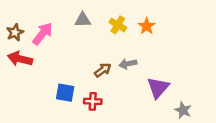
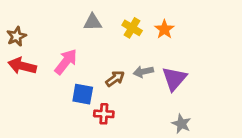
pink arrow: (43, 34) -> (66, 62), moved
purple triangle: (158, 88) -> (174, 79), moved
blue square: (65, 93) -> (83, 94), moved
gray star: (183, 110) -> (181, 124), moved

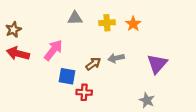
yellow cross: (132, 28) -> (107, 23), turned -35
purple triangle: (174, 79) -> (157, 64), moved

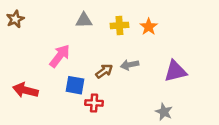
brown star: (13, 30) -> (15, 19), moved
red arrow: (18, 54) -> (25, 90), moved
purple triangle: (157, 64) -> (175, 71), turned 35

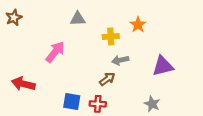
yellow cross: (119, 25) -> (111, 37), moved
brown arrow: (104, 71) -> (107, 79), moved
blue square: (75, 85) -> (72, 102), moved
red cross: (94, 103) -> (98, 104), moved

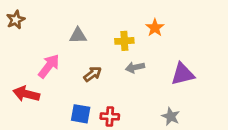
gray triangle: (78, 19) -> (78, 36), moved
pink arrow: (55, 52) -> (49, 66), moved
brown arrow: (107, 79) -> (93, 74), moved

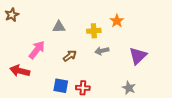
purple triangle: (183, 74) -> (138, 56), turned -30

